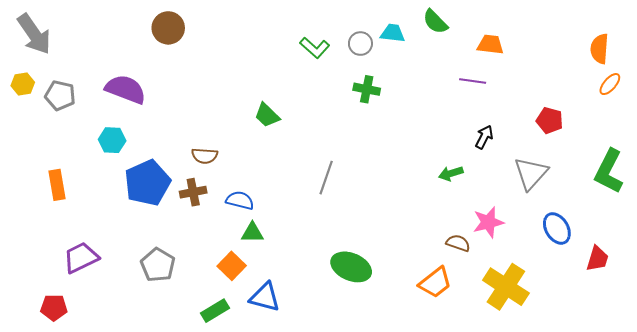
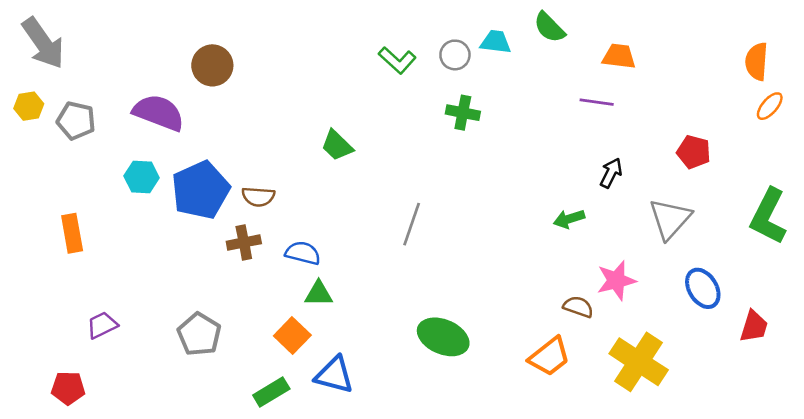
brown circle: (168, 28) -> (212, 65), moved
blue pentagon: (147, 183) -> (201, 190), moved
purple trapezoid: (81, 258) -> (102, 325), size x0.7

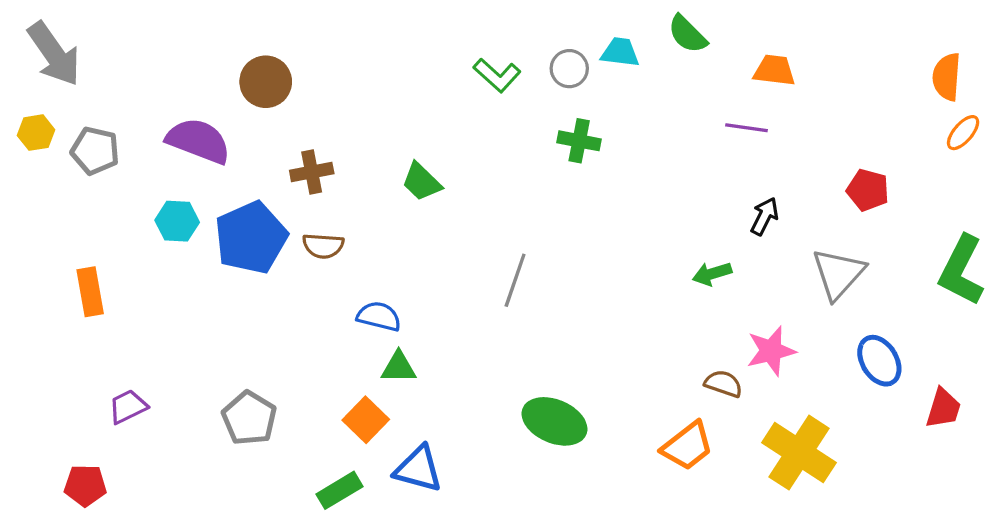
brown cross: (244, 242) -> (312, 172), moved

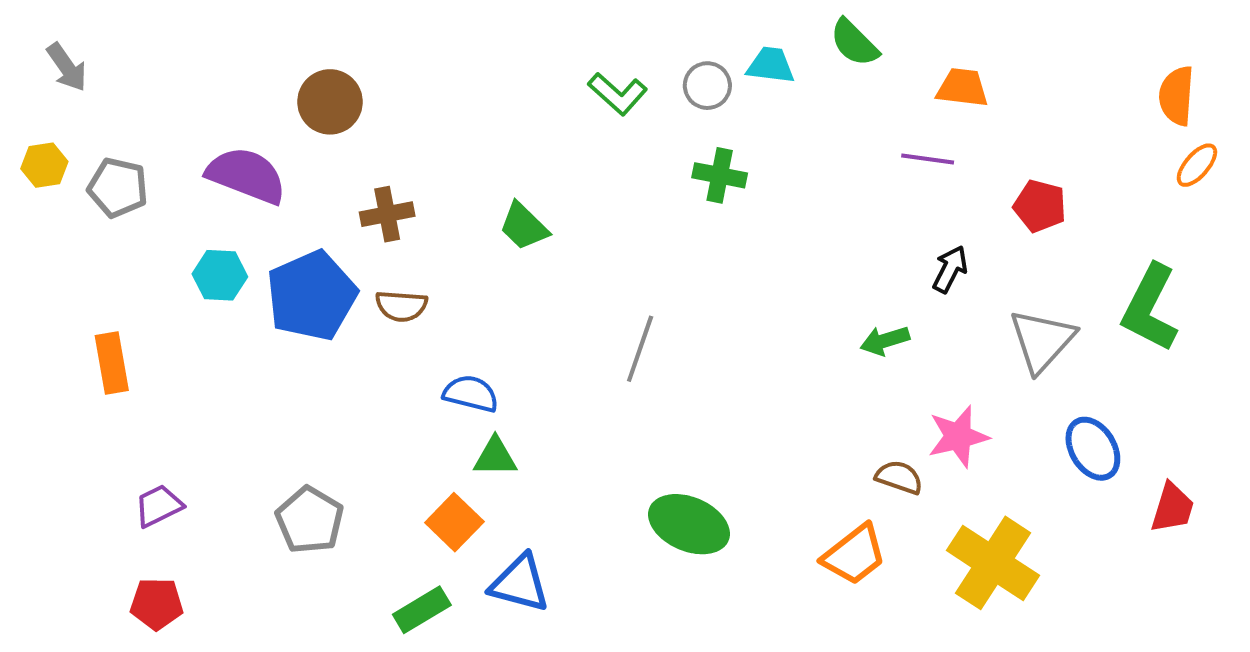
gray arrow: (54, 54) -> (67, 67), size x0.6
red pentagon: (868, 190) -> (1040, 206), moved
green L-shape: (961, 270) -> (1150, 308), moved
red pentagon: (85, 485) -> (157, 604), moved

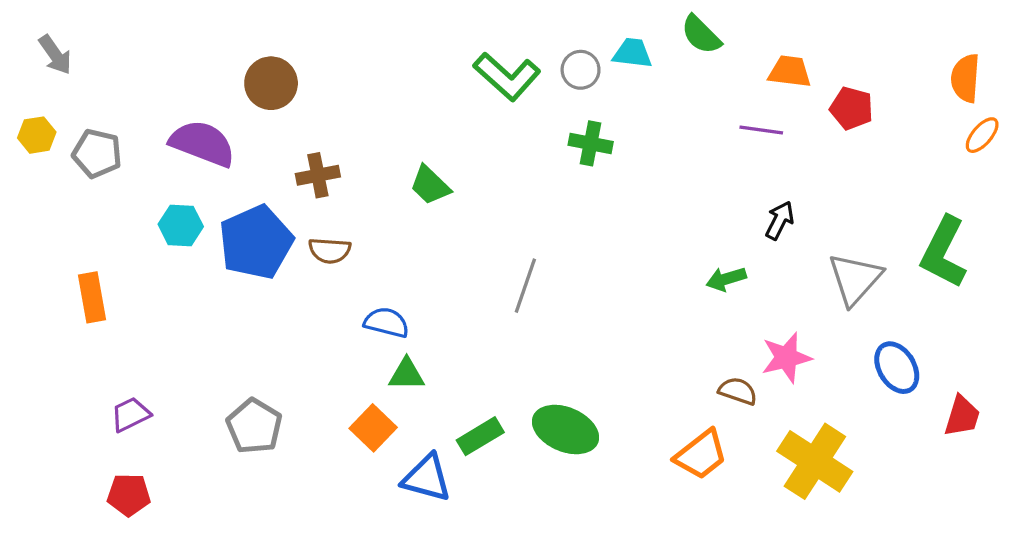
green L-shape: (618, 94) -> (507, 77), size x1.4
red pentagon: (1040, 206) -> (852, 108), moved
green rectangle: (422, 610) -> (480, 436), moved

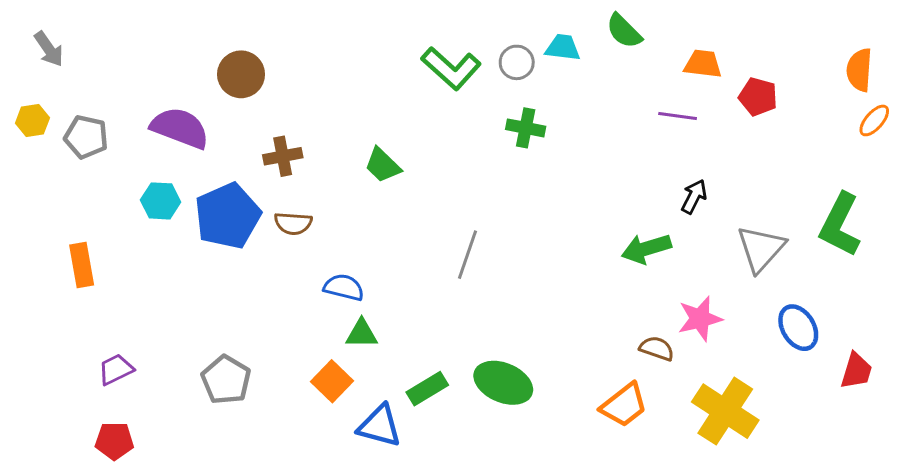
green arrow: (726, 279) -> (646, 249), size x1.4

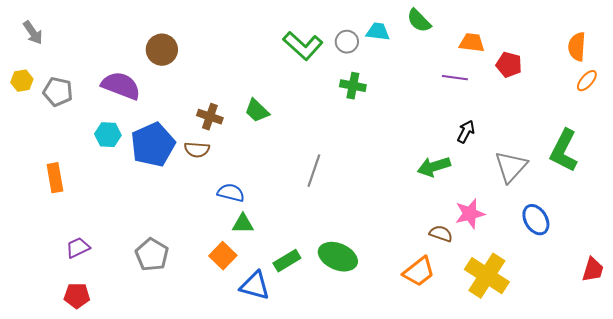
brown cross: (283, 156) -> (210, 117), moved, turned 30
red trapezoid: (856, 371) -> (593, 270), moved

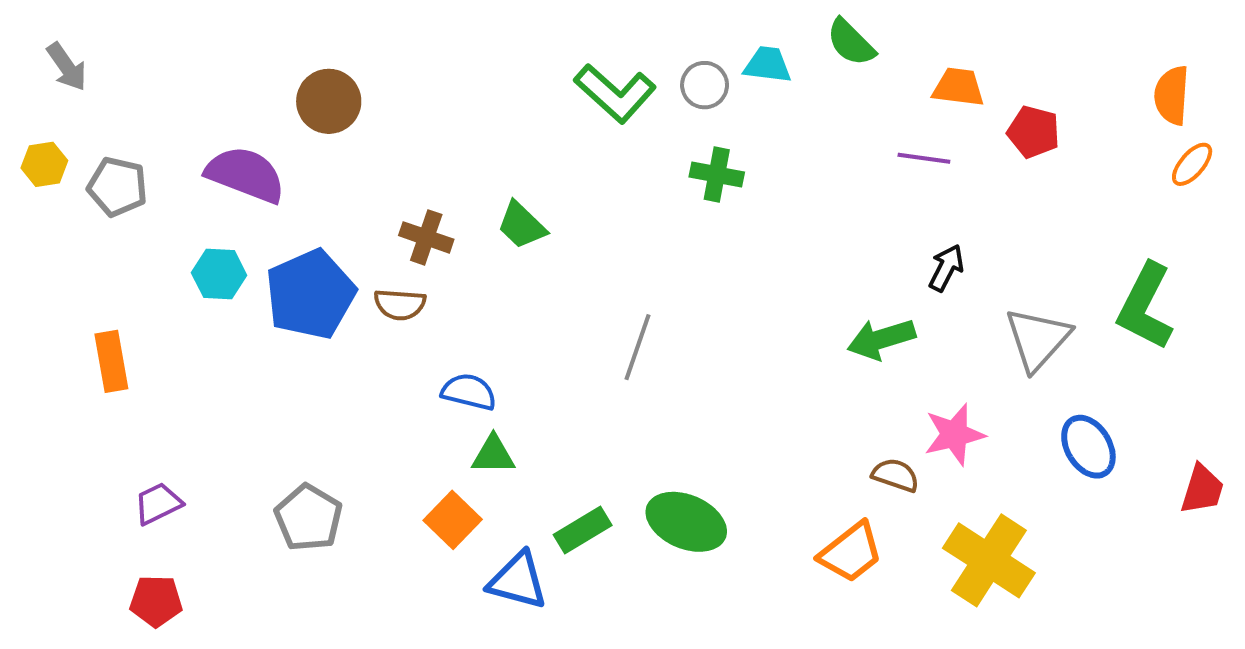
red trapezoid: (593, 270) -> (1202, 489), moved

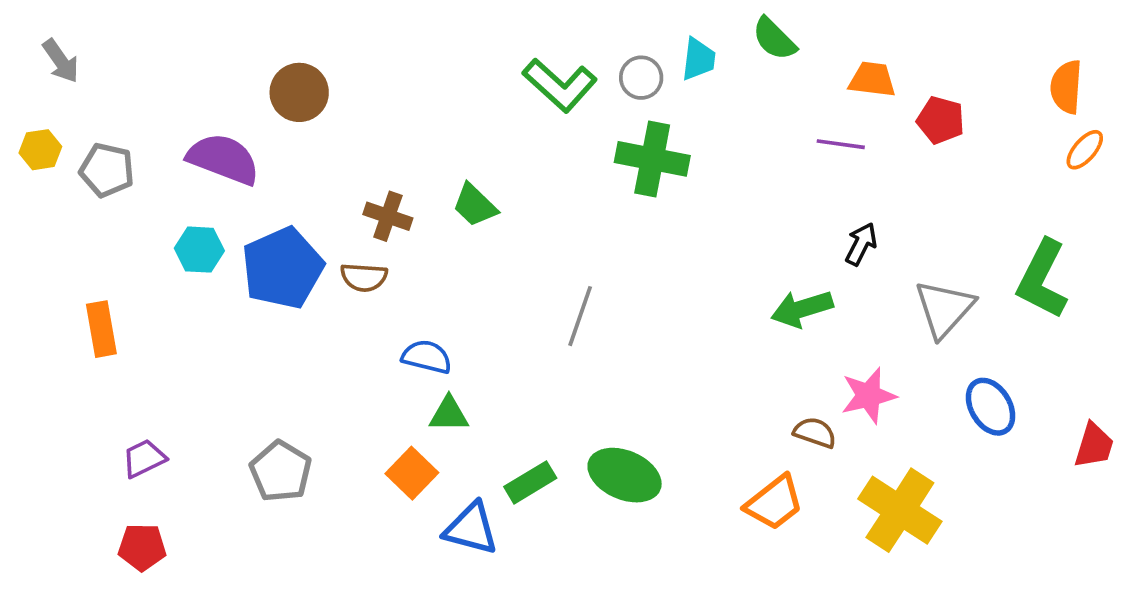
cyan trapezoid: (767, 65) -> (698, 59), turned 90
green cross: (717, 174) -> (652, 159), size x1.5

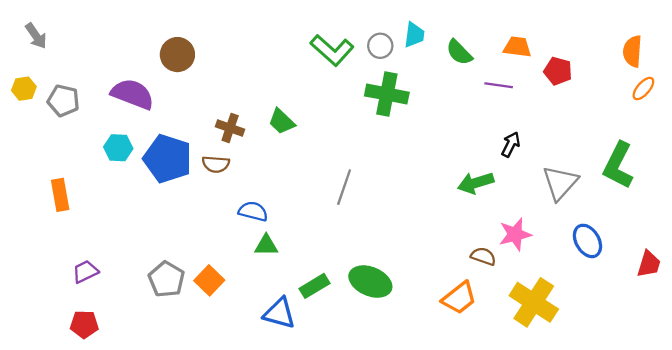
green semicircle: (774, 39) -> (459, 52), moved
blue pentagon: (283, 268) -> (168, 159), turned -30
orange square: (412, 473) -> (209, 280), moved

